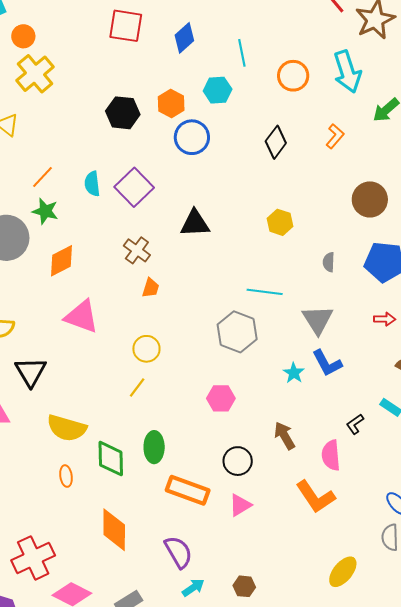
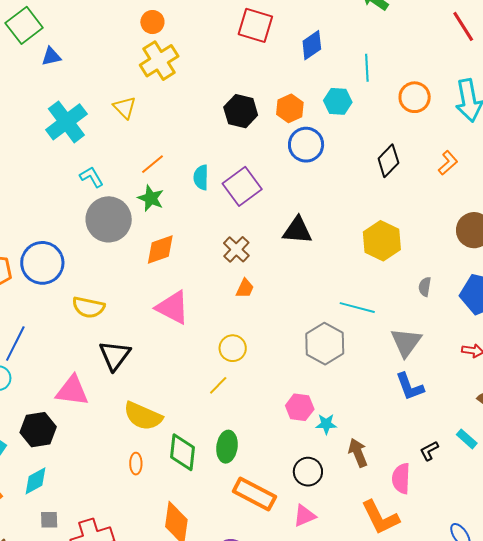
yellow hexagon: (280, 222) -> (382, 241), size x1.5
cyan star: (294, 373) -> (326, 424), moved, turned 30

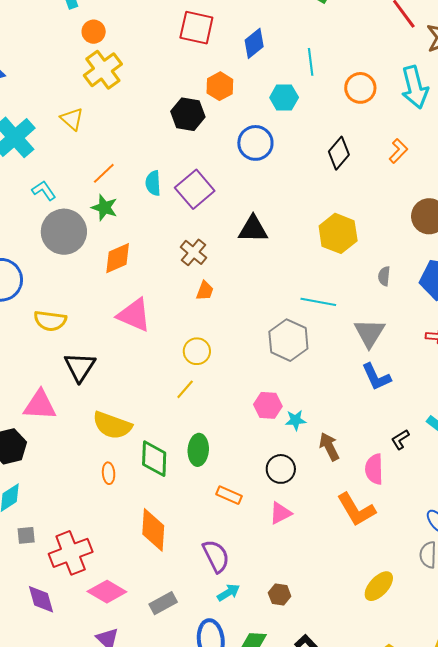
orange hexagon: (290, 108) -> (220, 86), moved
orange rectangle: (254, 494) -> (229, 495), size x0.6

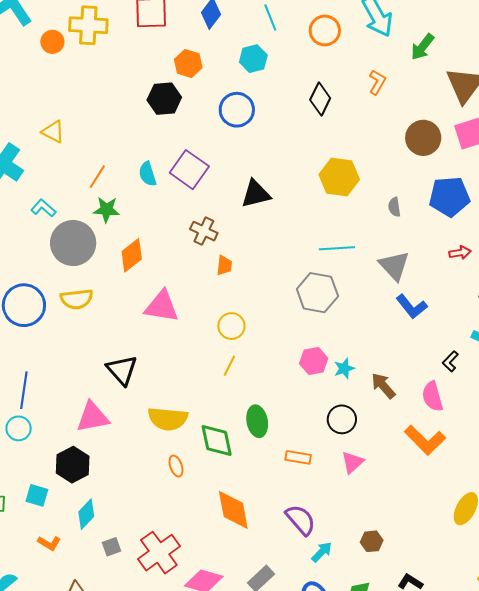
yellow cross: (103, 70) -> (88, 25), moved, turned -36
yellow semicircle: (50, 321) -> (77, 299), moved

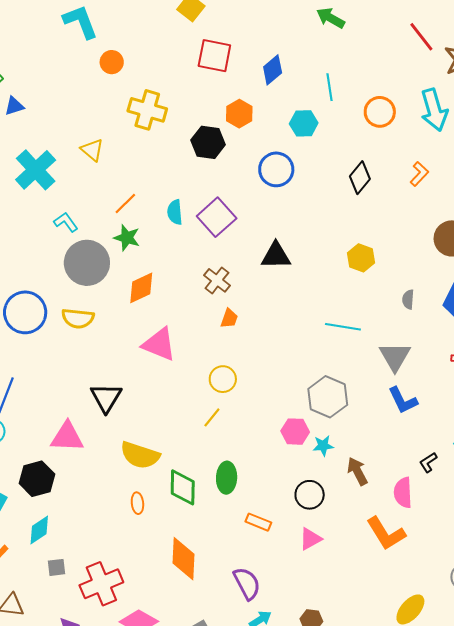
yellow cross: (88, 25) -> (147, 110), moved
yellow hexagon: (339, 177) -> (361, 258), size x0.7
gray hexagon: (317, 293) -> (328, 397), moved

